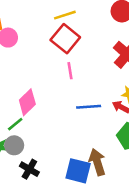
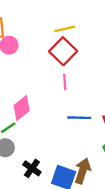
brown arrow: (97, 162) -> (83, 171), turned 30
black cross: (29, 169) -> (32, 168), moved

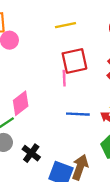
red square: (63, 51) -> (74, 61), moved, turned 32
black cross: (32, 168) -> (31, 153), moved

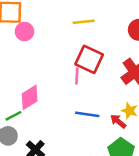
red square: (74, 61) -> (89, 59), turned 32

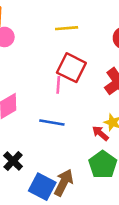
blue line: (87, 114) -> (52, 122), moved

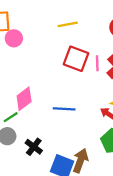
pink line: (58, 85) -> (97, 63), moved

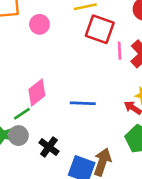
pink circle: (14, 38) -> (39, 24), moved
red square: (76, 59) -> (100, 29), moved

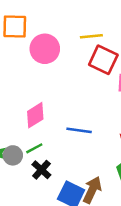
pink circle: (39, 24) -> (45, 49), size x1.5
green line: (22, 114) -> (34, 148), moved

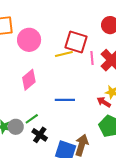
yellow line: (91, 36) -> (64, 54), moved
pink diamond: (35, 115) -> (29, 80), moved

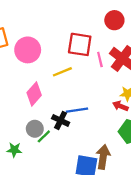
yellow line: (64, 54) -> (62, 72), moved
gray circle: (16, 127) -> (35, 129), moved
black cross: (40, 135) -> (61, 120), moved

